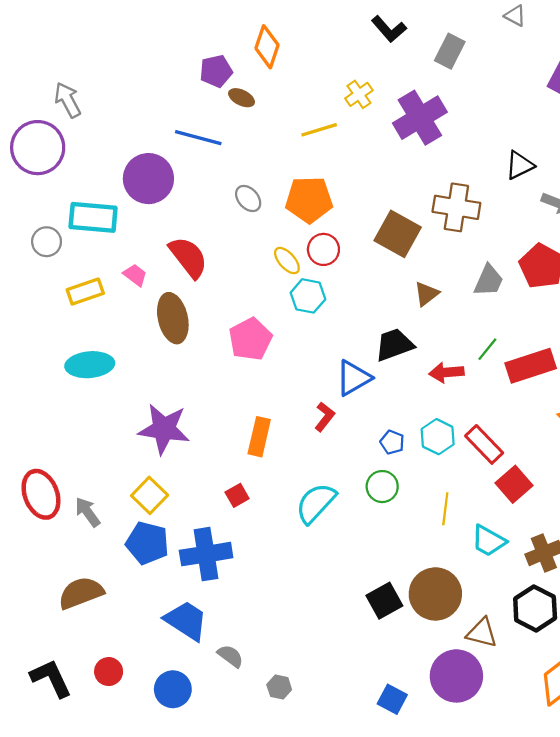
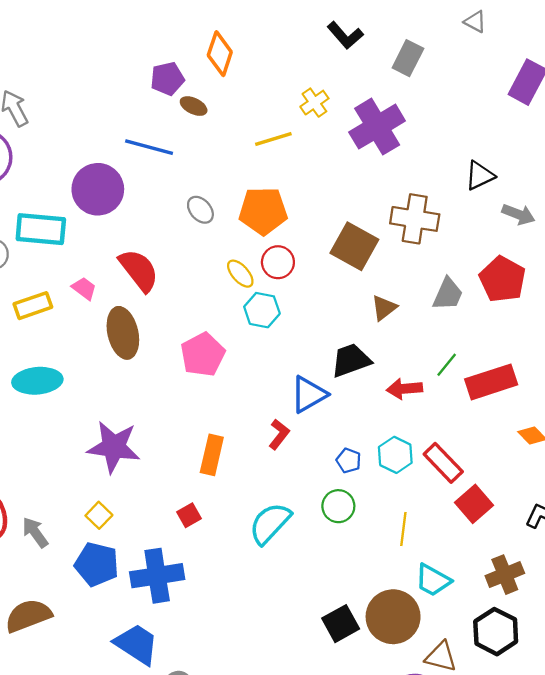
yellow square: (150, 495) -> (99, 515), size x0.7
cyan trapezoid: (489, 541) -> (433, 580), moved

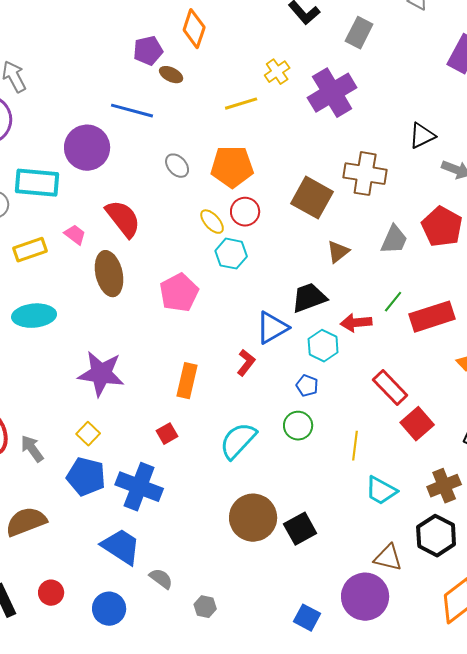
cyan hexagon: (395, 455) -> (323, 346), moved
blue cross: (157, 576) -> (139, 487), turned 30
brown circle: (393, 617) -> (253, 518), moved

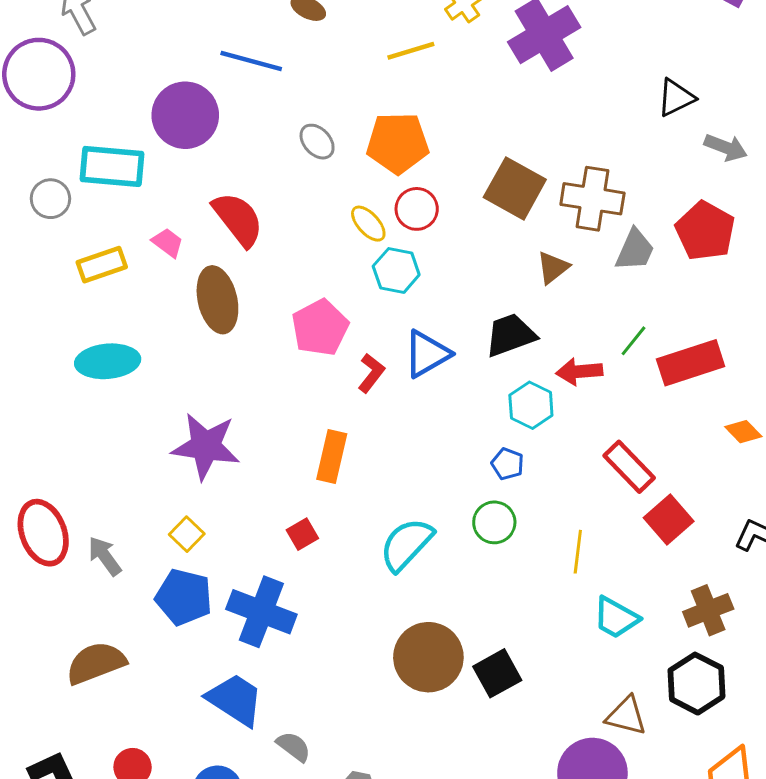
brown cross: (365, 174) -> (592, 199), moved
blue triangle: (272, 328) -> (427, 354), moved
red L-shape: (246, 363) -> (371, 373), moved

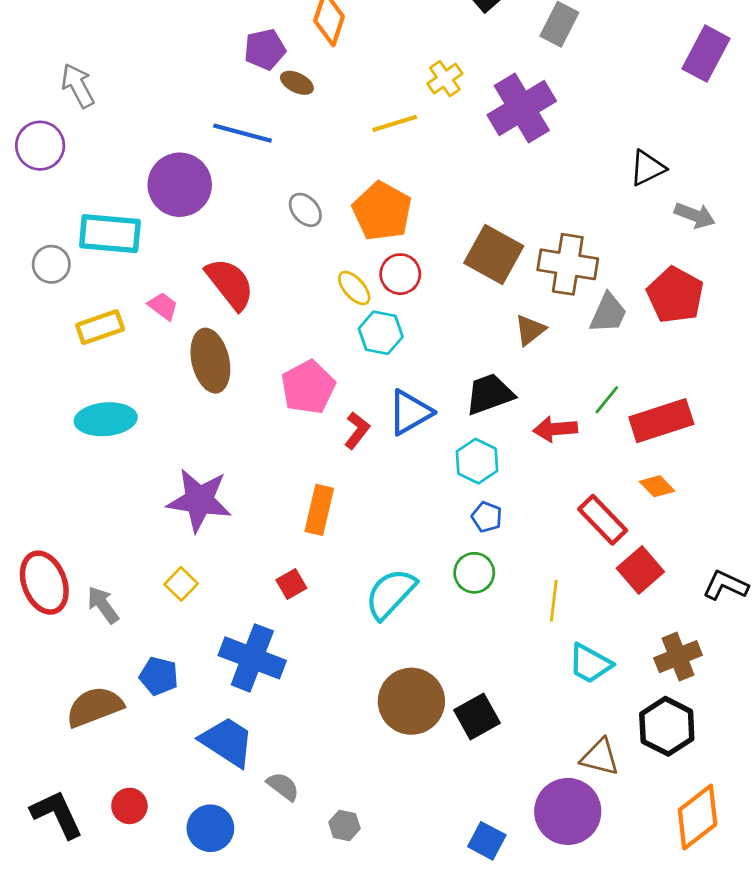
purple circle: (39, 74) -> (40, 146), size x0.7
orange pentagon: (398, 143) -> (382, 211), turned 30
cyan hexagon: (531, 405) -> (477, 461), moved
orange diamond: (743, 432) -> (657, 486), moved
blue pentagon: (184, 597) -> (159, 676), moved, size x0.7

